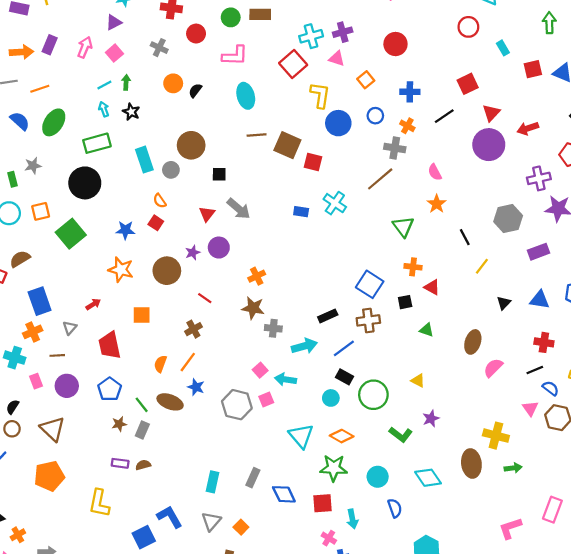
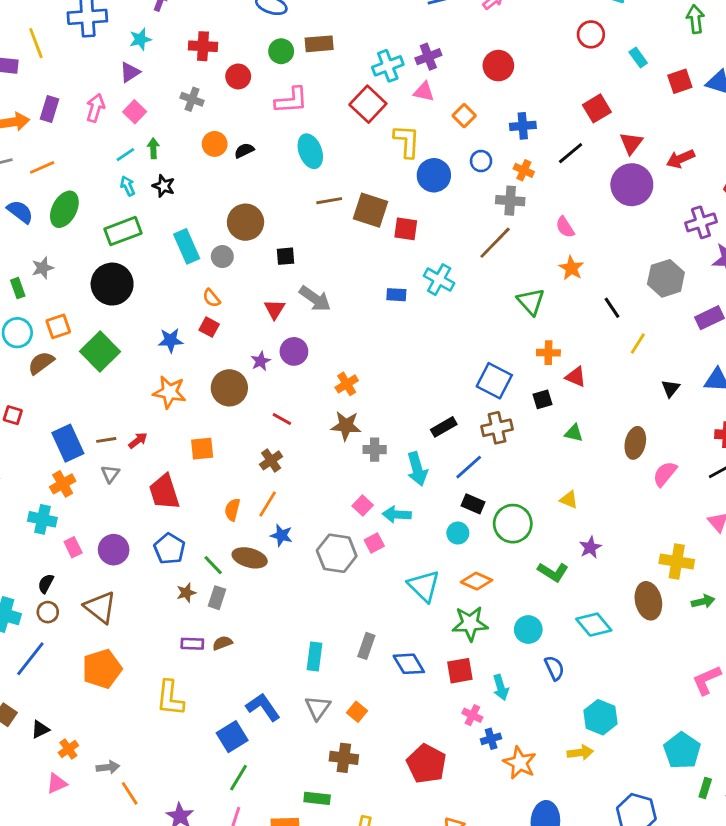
black semicircle: (195, 90) -> (244, 150), turned 32
brown semicircle: (20, 259) -> (41, 363), moved
cyan arrow: (304, 346) -> (417, 469), turned 95
brown line: (57, 355) -> (106, 440), moved

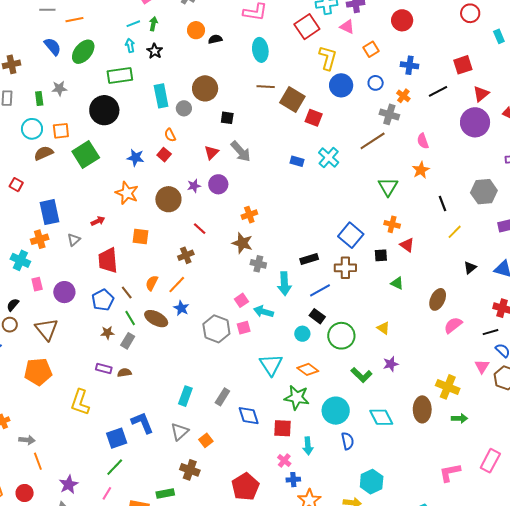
brown line: (106, 440) -> (127, 292), moved, turned 48
cyan circle: (528, 630) -> (336, 411), size x1.4
green rectangle: (317, 798) -> (165, 493), turned -30

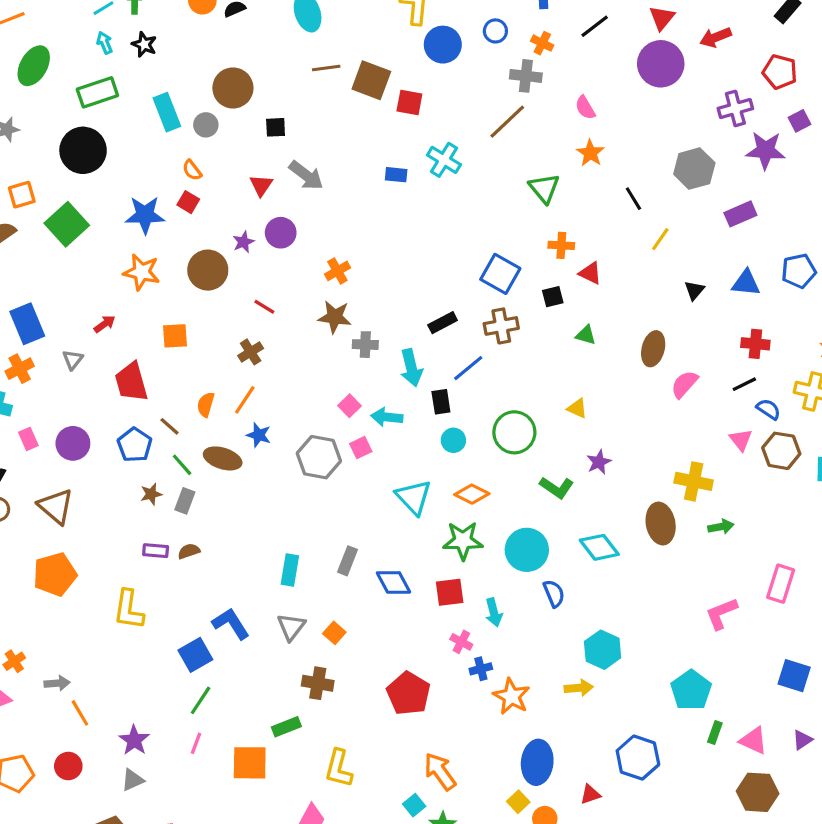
blue star: (136, 158) -> (145, 215), size x1.4
black rectangle: (317, 316) -> (441, 402), moved, turned 56

